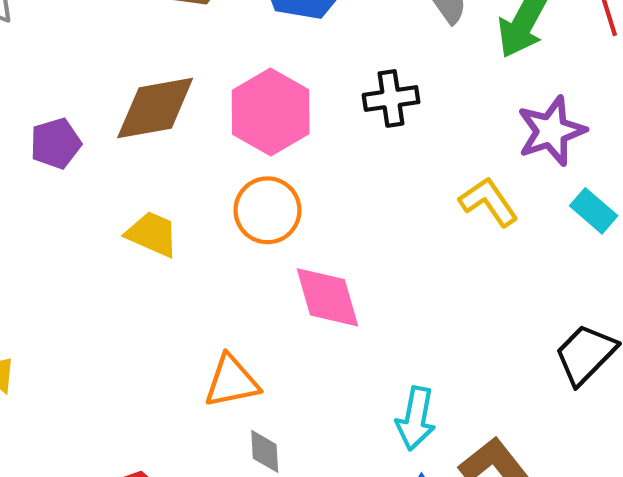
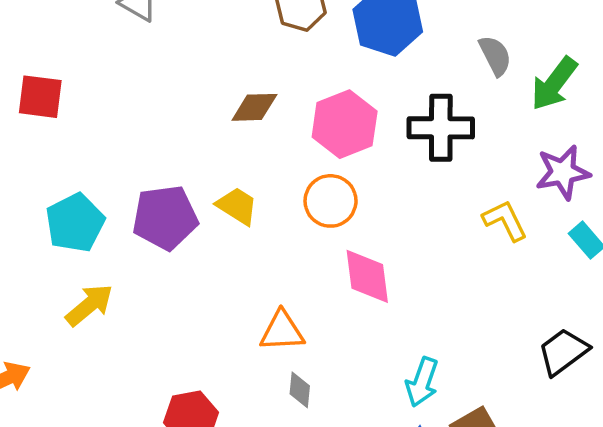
black cross: (391, 98) -> (441, 128), size x1.5
brown diamond: (155, 108) -> (254, 107), size x0.7
purple pentagon: (56, 143) -> (165, 218), moved, size x1.6

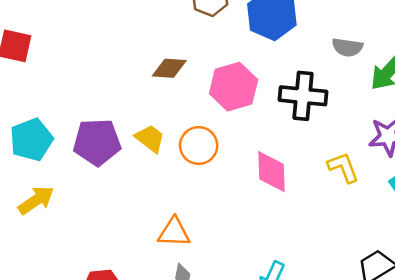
gray semicircle: (495, 56) -> (347, 47), turned 120
orange circle: (331, 201) -> (199, 146), moved
pink diamond: (367, 276) -> (272, 172), moved

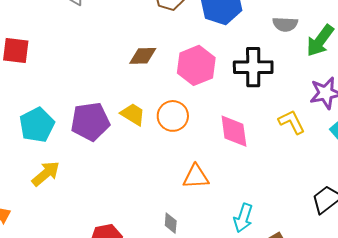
orange triangle: (174, 232) -> (196, 177), moved

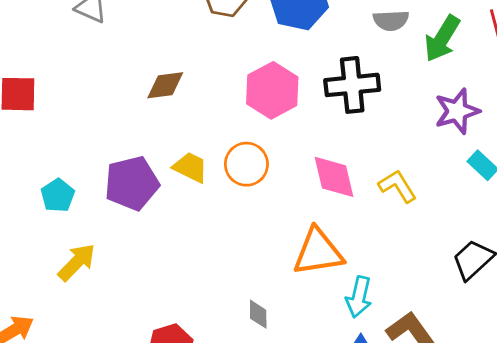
brown diamond: (143, 56) -> (165, 85), moved
yellow L-shape: (292, 122) -> (398, 186), moved
cyan pentagon: (37, 125) -> (58, 195), size x0.7
orange triangle: (196, 177) -> (318, 252), moved, size x1.4

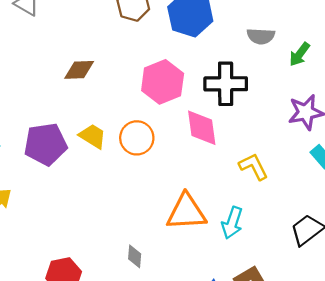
green arrow: (442, 39) -> (300, 54), size x0.7
pink diamond: (334, 177) -> (202, 128), moved
cyan arrow: (359, 297) -> (232, 223), moved

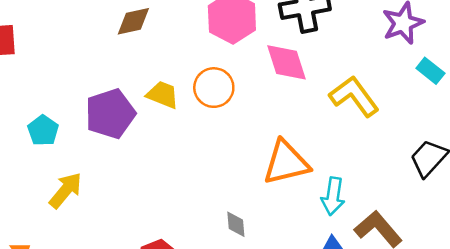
yellow L-shape: (254, 167) -> (354, 96), size x1.4
cyan arrow: (232, 223) -> (333, 196), moved

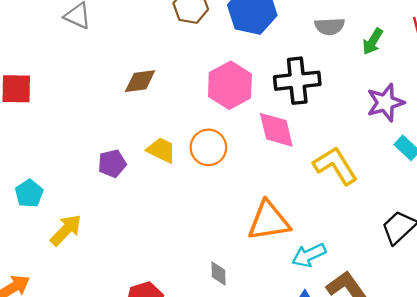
purple pentagon: (110, 114) -> (112, 164), size x0.6
cyan pentagon: (43, 130) -> (29, 194), moved
cyan arrow: (333, 196) -> (309, 255), turned 52

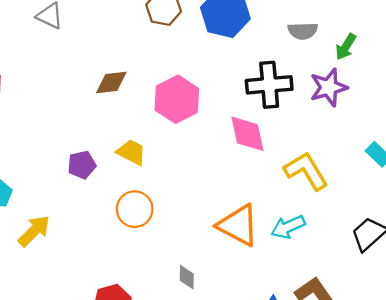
pink hexagon: (230, 85) -> (177, 99), moved
purple star: (385, 103) -> (329, 87), moved
orange circle: (208, 147) -> (135, 209), moved
orange triangle: (269, 221) -> (238, 225), turned 36
cyan arrow: (309, 255) -> (288, 227), moved

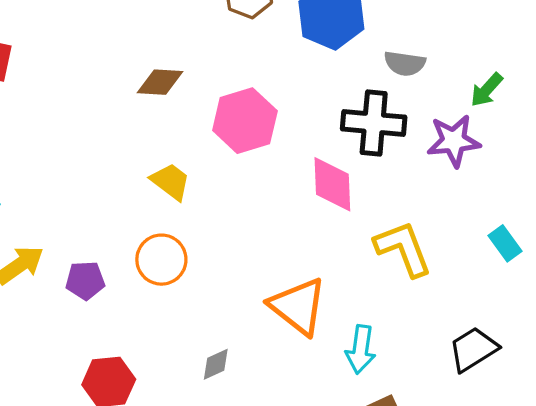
gray semicircle: (303, 31) -> (405, 63), moved
purple pentagon: (82, 165) -> (85, 280), moved
cyan arrow: (288, 227) -> (361, 349), moved, turned -68
gray diamond: (187, 277) -> (216, 364), turned 55

